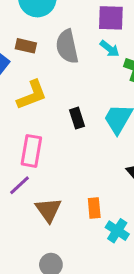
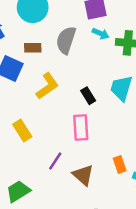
gray semicircle: (67, 46) -> (66, 40), turned 44
pink rectangle: (31, 151) -> (81, 128), moved

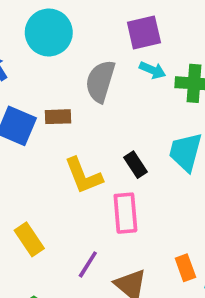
brown rectangle: (33, 48) -> (58, 117), moved
yellow L-shape: (47, 86) -> (83, 176), moved, turned 104
yellow rectangle: (22, 130) -> (29, 239), moved

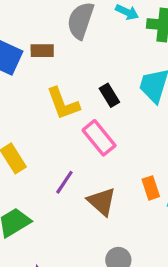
pink rectangle: (125, 213) -> (99, 138), turned -36

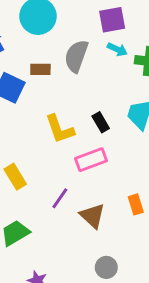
brown rectangle: (42, 51) -> (40, 69), moved
pink rectangle: (99, 138) -> (91, 160), turned -72

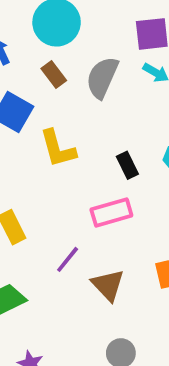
brown rectangle: (40, 69) -> (54, 74), moved, turned 48
yellow L-shape: (60, 129) -> (58, 149), moved

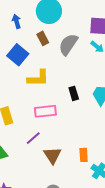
yellow L-shape: (58, 149) -> (38, 78), turned -85
pink rectangle: (111, 212) -> (45, 111), moved

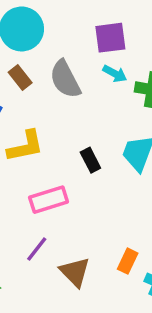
gray semicircle: (68, 44) -> (65, 79), turned -50
orange rectangle: (84, 155) -> (128, 261), turned 40

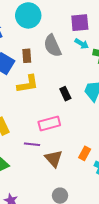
brown rectangle: (20, 77) -> (27, 56), moved, turned 32
pink rectangle: (49, 200) -> (49, 123), moved
purple line: (37, 249) -> (32, 144), turned 56

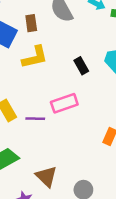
purple line: (32, 144) -> (35, 119), moved
brown triangle: (54, 159) -> (46, 176), moved

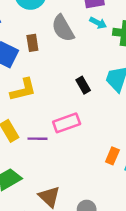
yellow L-shape: (35, 57) -> (23, 90), moved

